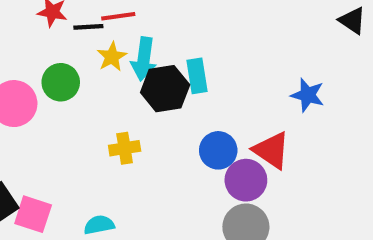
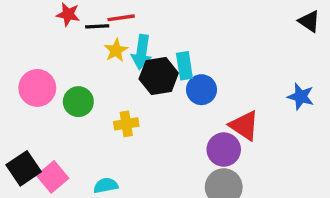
green circle: (61, 82) -> (78, 102), moved
blue star: (308, 95) -> (301, 97), moved
blue circle: (218, 150) -> (201, 90), moved
pink square: (33, 214) -> (53, 177), turned 32

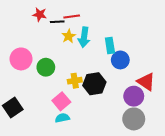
black hexagon: (159, 76) -> (94, 84), moved
pink square: (53, 177) -> (61, 101), moved

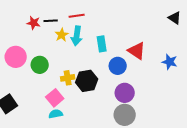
red star: (40, 14) -> (34, 23), moved
red line: (72, 17) -> (77, 16), moved
blue circle: (120, 60) -> (118, 66), moved
red triangle: (146, 82) -> (137, 51), moved

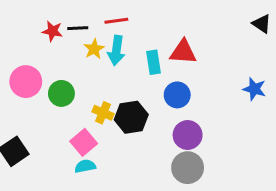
red triangle: (137, 51) -> (183, 52), moved, turned -30
yellow cross: (68, 78) -> (103, 113), turned 32

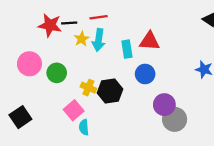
red star: (53, 31) -> (50, 25), size x1.5
purple circle: (188, 135) -> (164, 105), moved
cyan semicircle: (85, 166) -> (84, 127), moved, turned -84
gray circle: (188, 168) -> (175, 119), moved

